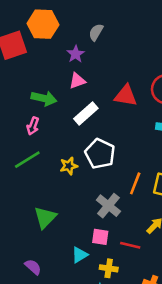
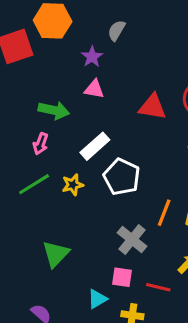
pink triangle: (77, 81) -> (94, 89), turned 30
white rectangle: (86, 114) -> (95, 146), moved
yellow star: (69, 166) -> (73, 185), moved

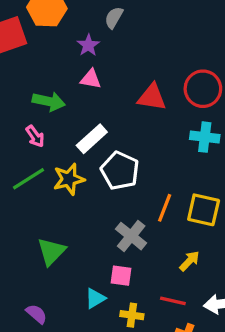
pink arrow: (41, 144) -> (35, 136), turned -55
yellow star: (73, 185) -> (69, 179), size x1.4
red line: (158, 287) -> (173, 301), moved

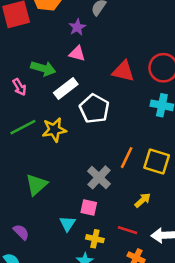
pink arrow: (35, 136) -> (19, 87), moved
white rectangle: (92, 139) -> (66, 88), moved
white pentagon: (120, 171) -> (94, 109), moved
cyan triangle: (95, 298) -> (67, 224), turned -30

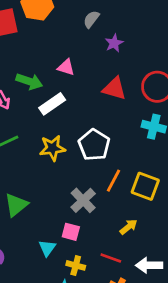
purple star: (77, 27) -> (114, 43), moved
white pentagon: (94, 109) -> (94, 145), moved
yellow star: (54, 130) -> (52, 148), moved

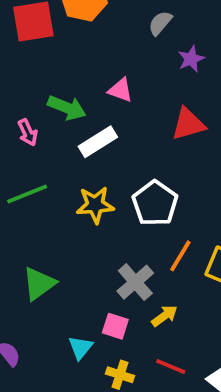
red triangle: (114, 89) -> (188, 124), turned -35
yellow arrow: (128, 227) -> (165, 316), moved

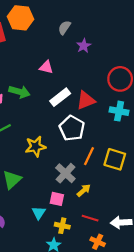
green arrow: (67, 108) -> (19, 92), moved
red triangle: (188, 124) -> (86, 100), moved
white rectangle: (98, 142) -> (60, 97), moved
yellow star: (95, 205) -> (35, 146), moved

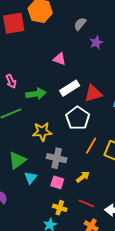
green arrow: (19, 92) -> (36, 94), moved, turned -30
gray cross: (65, 173) -> (57, 158), moved, turned -36
cyan triangle: (39, 213) -> (31, 178), moved

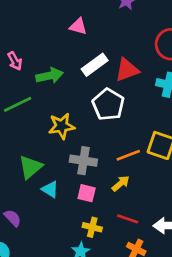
orange line: (91, 146) -> (128, 155), moved, turned 42
cyan triangle: (31, 178) -> (50, 189), turned -32

